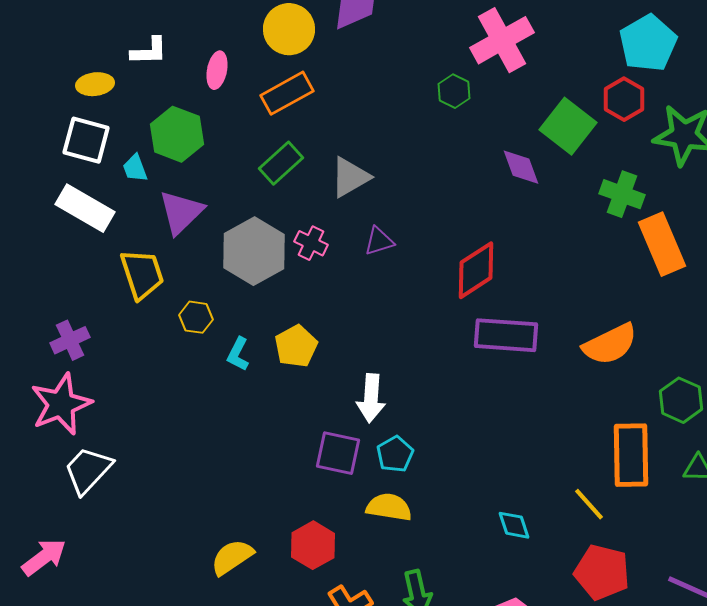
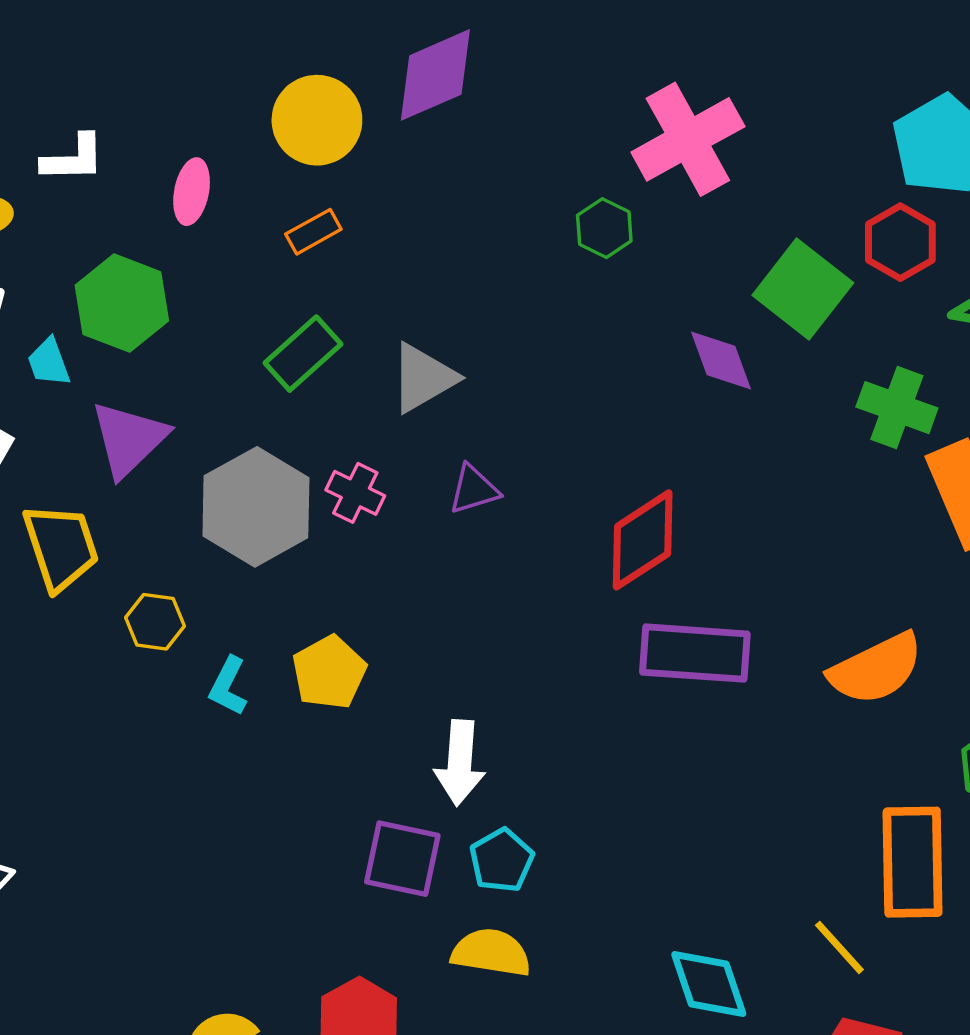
orange rectangle: (287, 93) -> (313, 232), size x0.6
cyan diamond: (514, 525) -> (709, 984), size x1.4

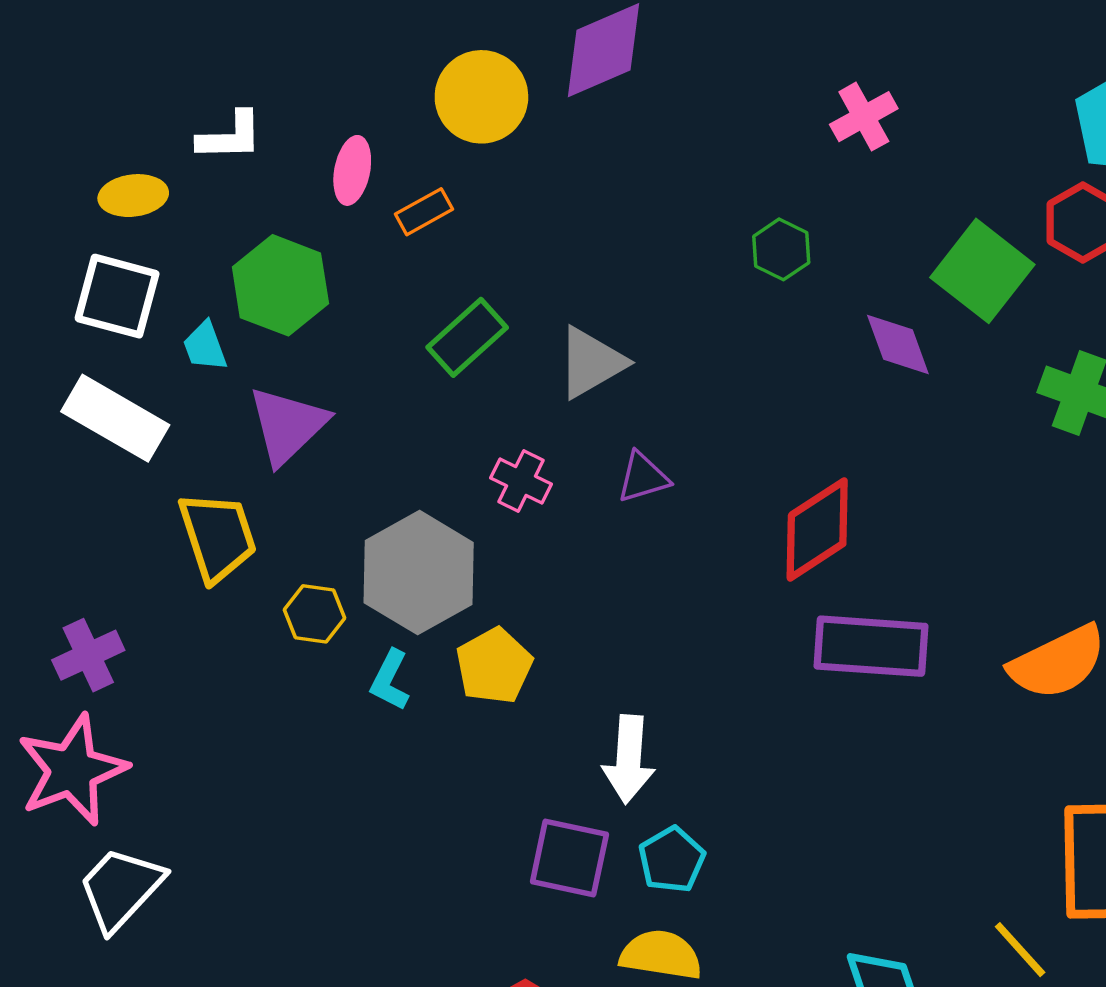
pink cross: (688, 139) -> (864, 117), size x0.6
green hexagon: (604, 228) -> (781, 249), moved
orange rectangle: (313, 232) -> (424, 212), moved
gray hexagon: (256, 507) -> (419, 573), moved

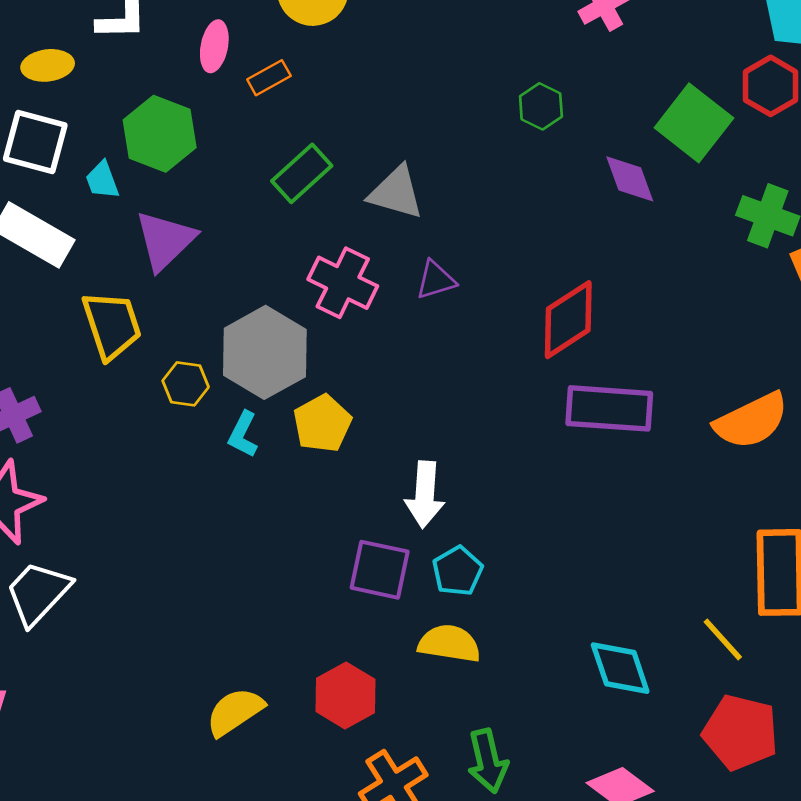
gray triangle: (591, 363) -> (396, 193), turned 46
pink cross: (521, 481) -> (343, 283), size x1.5

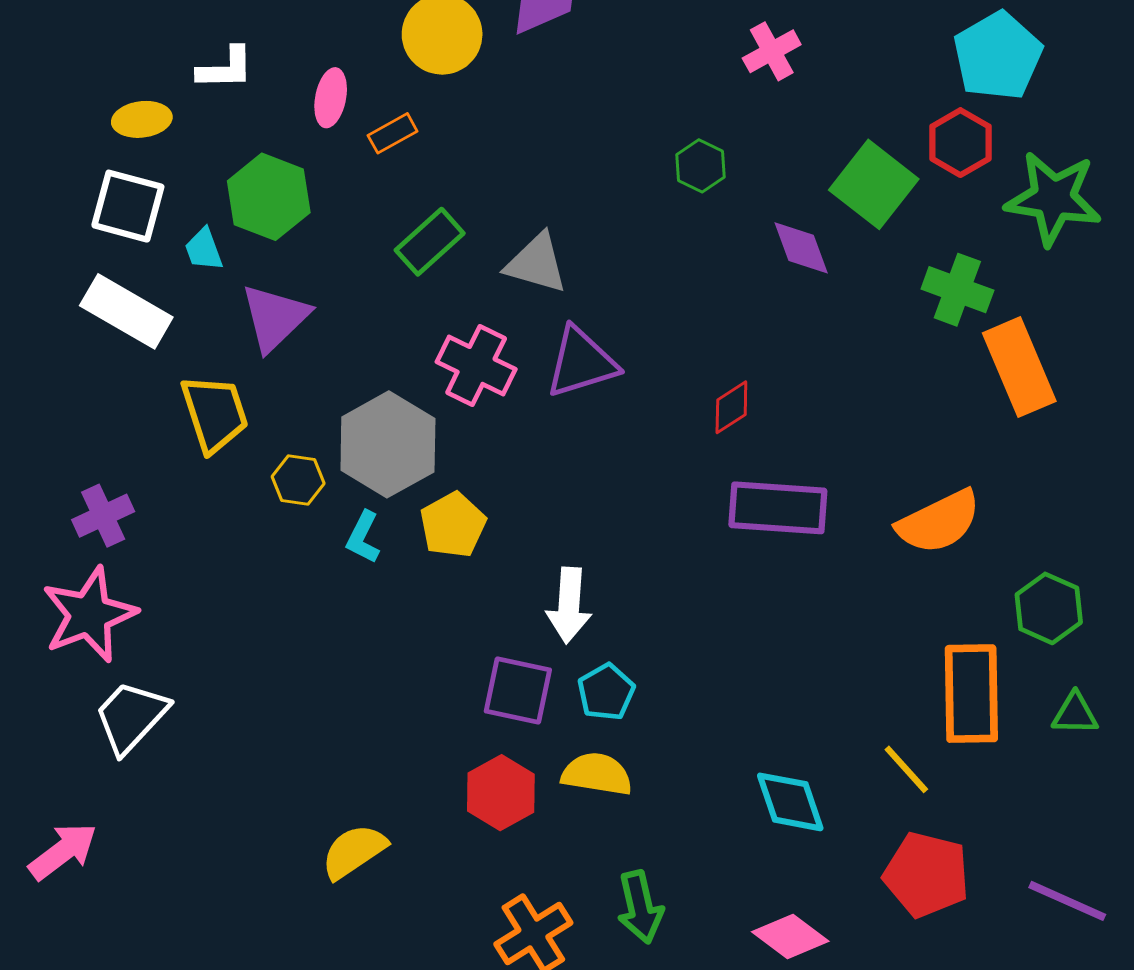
purple triangle: (436, 280) -> (581, 362), size x1.6
red diamond: (568, 320) -> (731, 407), size x0.6
red hexagon: (345, 695) -> (501, 793), moved

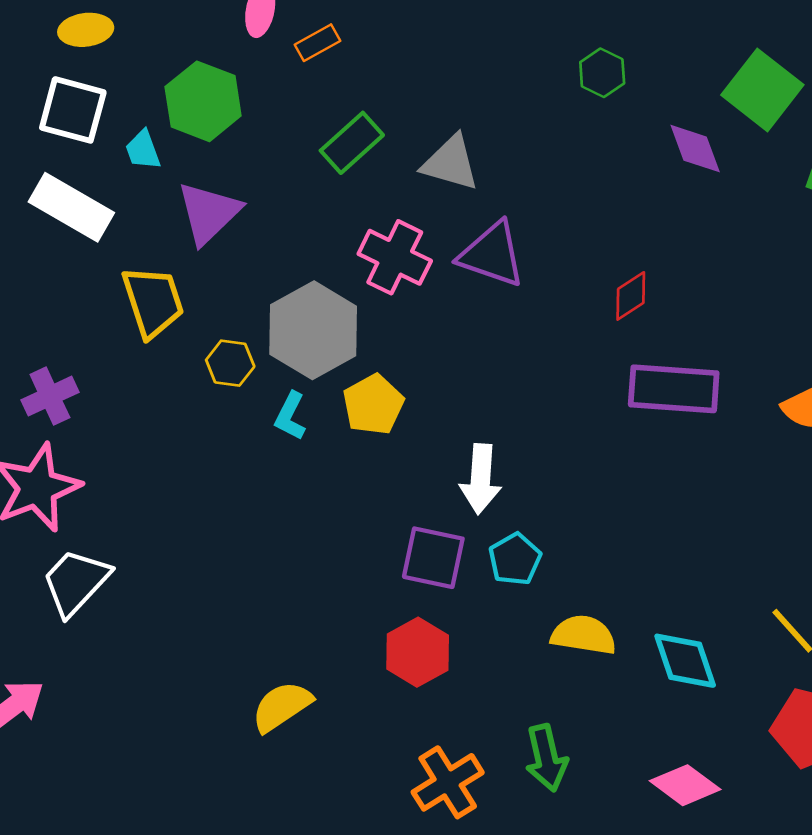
purple triangle: (581, 362) -> (492, 254), turned 36
yellow semicircle: (597, 774) -> (584, 635), moved

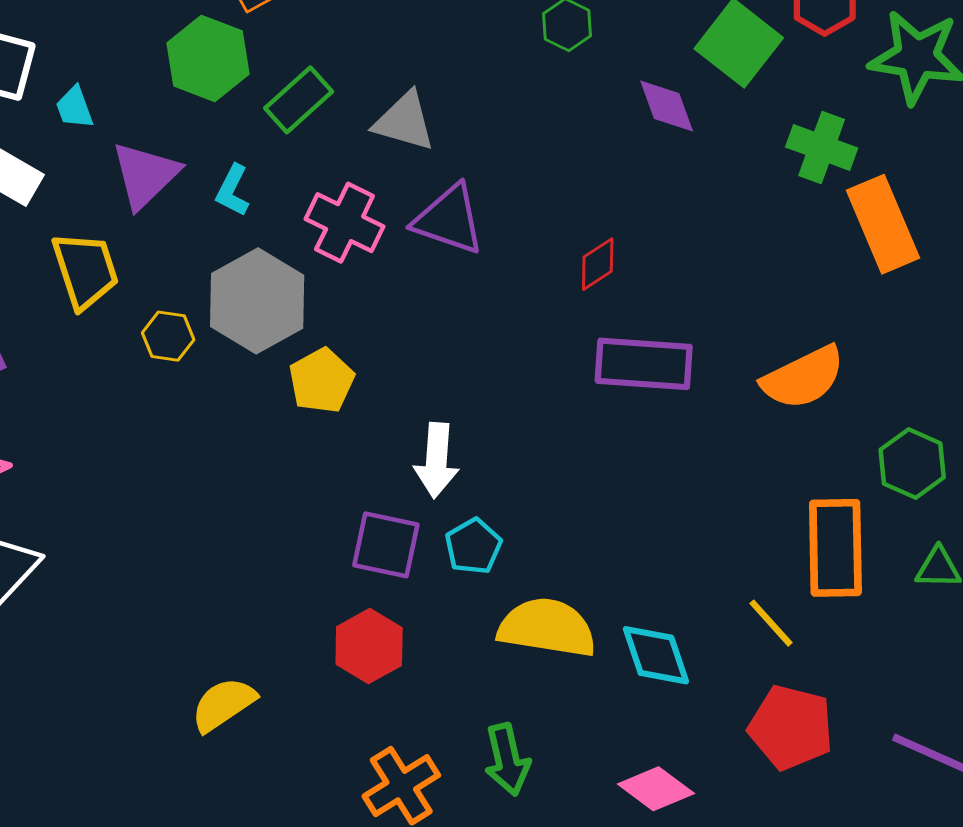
green hexagon: (203, 101) -> (208, 58), moved
cyan L-shape: (290, 416) -> (233, 190), moved
yellow semicircle: (584, 635) -> (547, 628), size x1.4

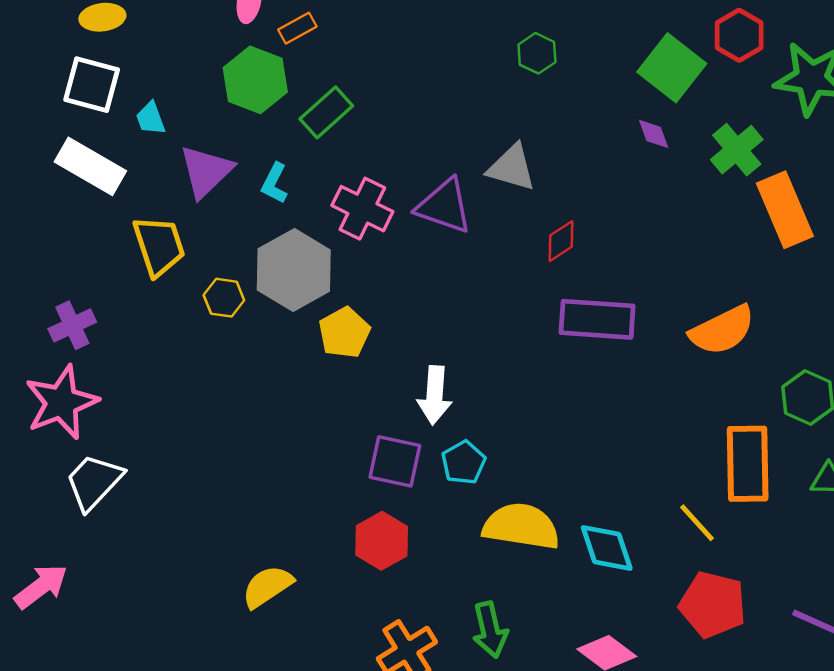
purple diamond: (667, 106) -> (654, 134), moved, size x0.7
gray triangle: (404, 121) -> (512, 168), moved
green cross: (822, 147) -> (737, 150), turned 30

